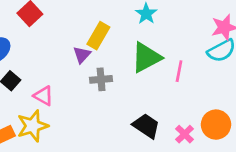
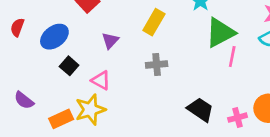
purple triangle: (82, 55) -> (110, 41), moved
green triangle: (146, 57) -> (220, 33), moved
pink cross: (185, 134) -> (238, 118), turned 30

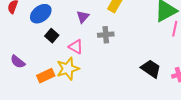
gray cross: (157, 64) -> (106, 35), moved

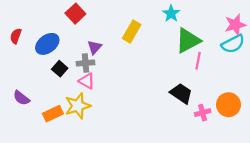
gray cross: (106, 35) -> (86, 63), moved
black trapezoid: (151, 69) -> (181, 93), moved

